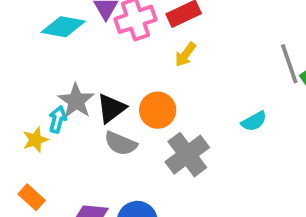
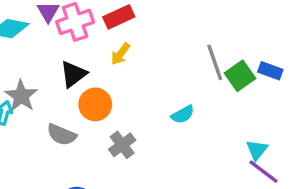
black triangle: (111, 108) -> (73, 74), moved
gray cross: (187, 155) -> (122, 145), size x0.7

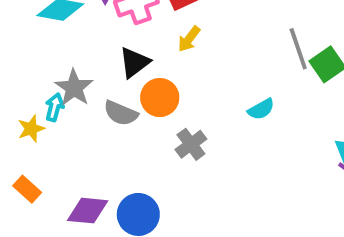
gray semicircle: (62, 135) -> (121, 113), moved

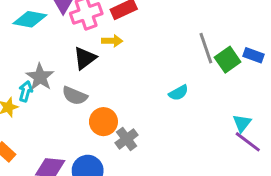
yellow arrow: (189, 39) -> (112, 41), moved, turned -126
orange circle: (160, 98) -> (103, 122), moved
gray cross: (191, 144) -> (127, 139), moved

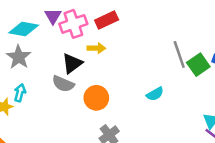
gray star: (40, 77) -> (19, 57), moved
gray semicircle: (75, 96) -> (63, 84), moved
orange circle: (103, 122) -> (96, 98), moved

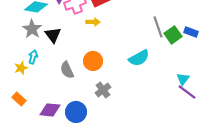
black triangle: (72, 63) -> (53, 35), moved, turned -30
gray semicircle: (63, 84) -> (67, 70), moved, turned 42
cyan semicircle: (155, 94) -> (139, 58), size x1.5

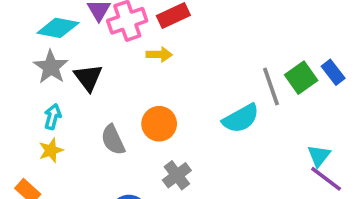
gray line: (158, 27) -> (271, 86), moved
blue rectangle: (191, 32) -> (333, 72), turned 32
yellow star: (21, 68) -> (51, 150), moved

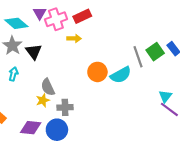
cyan diamond: (58, 28) -> (16, 23), turned 30
orange circle: (159, 124) -> (97, 72), moved
yellow star: (51, 150) -> (43, 100), moved
gray cross: (177, 175) -> (65, 107), moved, turned 35

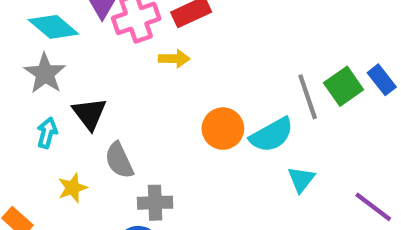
black triangle: (34, 52) -> (89, 114), moved
cyan triangle: (165, 96) -> (301, 179), moved
yellow star: (43, 100) -> (73, 188), moved

